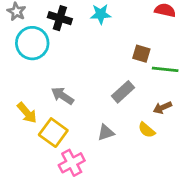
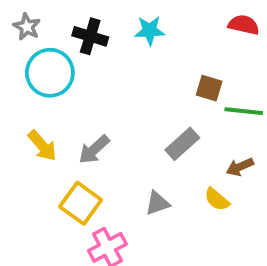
gray arrow: (62, 96) -> (94, 150), turned -75
yellow arrow: (27, 113) -> (42, 146), moved

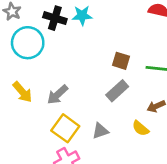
cyan star: (150, 31) -> (82, 15), moved
brown square: (209, 88) -> (121, 61), moved
yellow square: (81, 203) -> (65, 128), moved

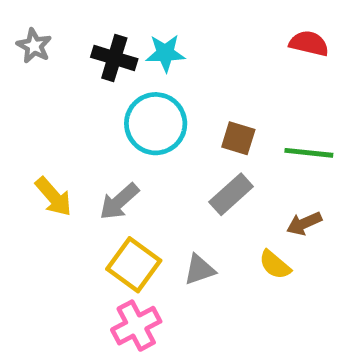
cyan circle: (28, 43) -> (156, 124), moved

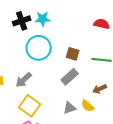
red semicircle: (309, 43) -> (102, 24), moved
black cross: (114, 58) -> (22, 21), turned -36
gray triangle: (199, 270) -> (70, 108), moved

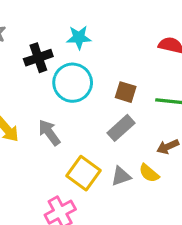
black cross: (22, 21) -> (38, 58), moved
gray arrow: (24, 80) -> (49, 133), turned 96
yellow square: (30, 106) -> (84, 173), moved

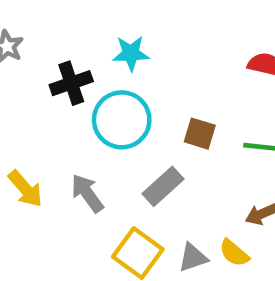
gray rectangle: (121, 128) -> (163, 186), moved

